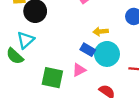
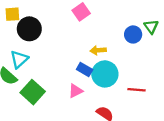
green square: (52, 78) -> (33, 92), moved, turned 30

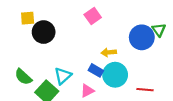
blue circle: (133, 34) -> (142, 37), size x1.5
cyan triangle: (19, 59) -> (63, 76), moved

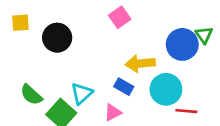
yellow square: (28, 18) -> (20, 23), moved
yellow arrow: (109, 52) -> (140, 63), size x1.5
cyan circle: (115, 75) -> (166, 89), moved

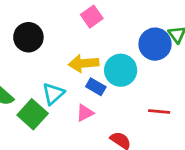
yellow arrow: (140, 63) -> (83, 63), moved
cyan circle: (166, 89) -> (121, 70), moved

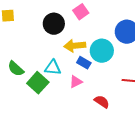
black circle: (28, 37) -> (54, 24), moved
cyan triangle: (53, 94) -> (53, 68), turned 48

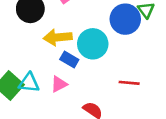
cyan triangle: (53, 68) -> (29, 83), moved

